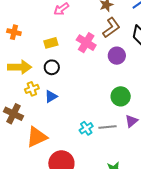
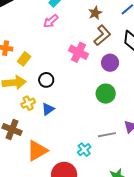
yellow rectangle: (51, 43) -> (24, 59), moved, turned -32
green circle: (121, 96) -> (106, 94), moved
cyan cross: (86, 128) -> (84, 150), moved

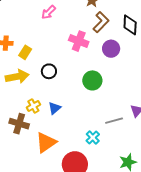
green circle: (106, 94) -> (92, 80), moved
yellow cross: (28, 103) -> (33, 106), moved
blue triangle: (48, 109) -> (55, 108), moved

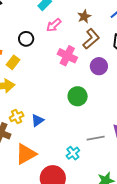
pink arrow: (48, 12) -> (54, 25), moved
black circle: (49, 71) -> (26, 39), moved

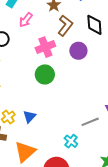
pink cross: (67, 56) -> (45, 47), turned -36
green circle: (78, 96) -> (45, 74), moved

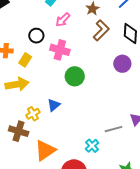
pink cross: (45, 47) -> (60, 50), moved, turned 30
purple circle: (78, 51) -> (122, 64), moved
blue triangle: (29, 117) -> (54, 105), moved

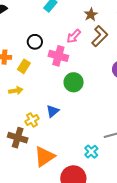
pink arrow: (63, 20) -> (74, 36), moved
yellow arrow: (17, 84) -> (16, 91), size x0.6

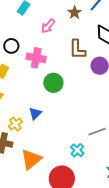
brown star: (91, 15) -> (75, 13), moved
pink arrow: (74, 36) -> (48, 26), moved
brown L-shape: (100, 36) -> (77, 49), moved, turned 140

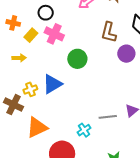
pink cross: (36, 58) -> (54, 34), moved
blue triangle: (35, 113) -> (52, 84), size x1.5

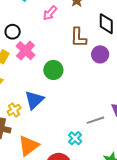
pink cross: (54, 34) -> (25, 51), turned 30

